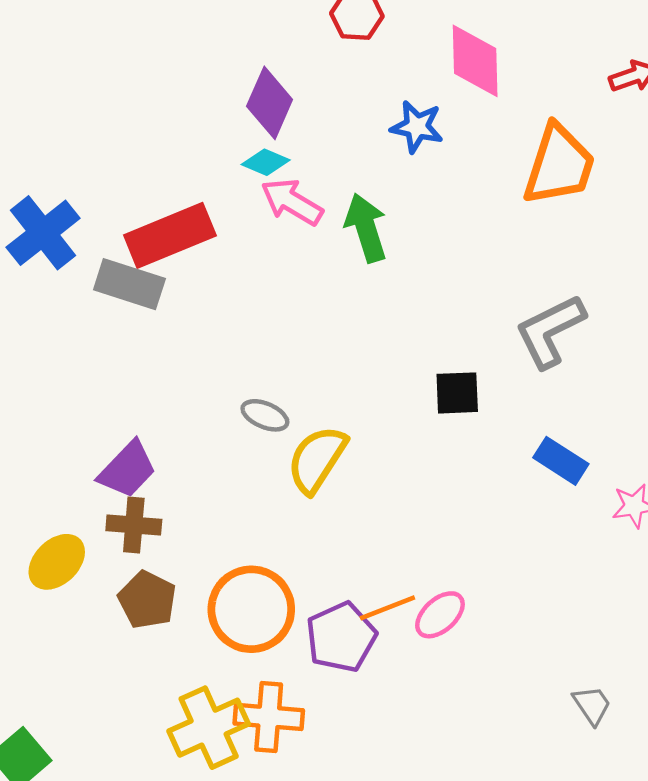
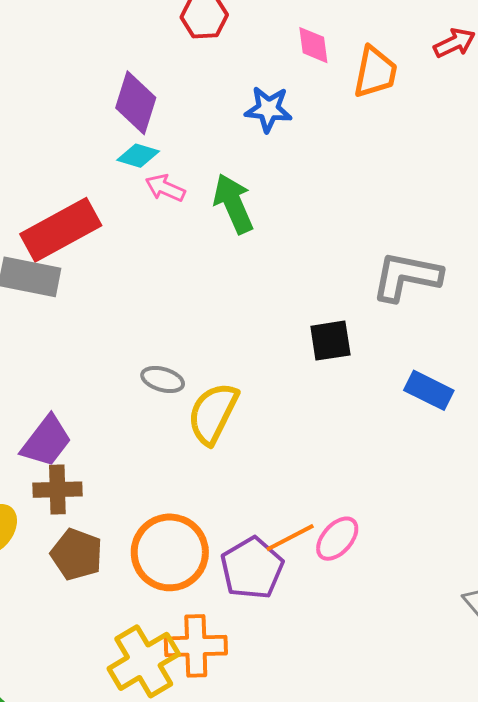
pink diamond: (475, 61) -> (313, 45), size x0.6
orange trapezoid: (559, 165) -> (375, 72), moved, size x0.7
pink arrow: (292, 202) -> (165, 188), size x0.7
gray L-shape: (550, 331) -> (406, 277), turned 44

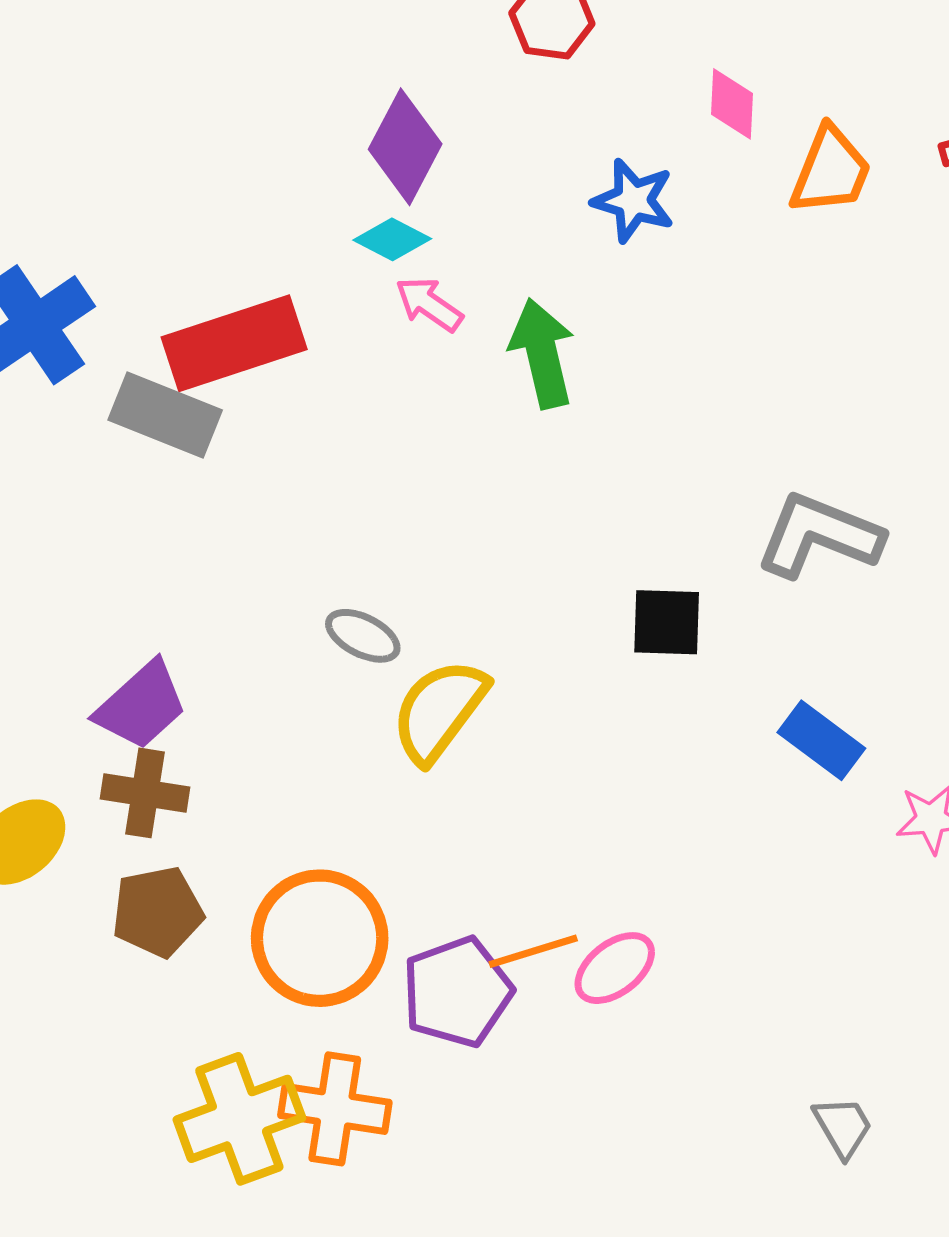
brown pentagon: (77, 554) -> (157, 912), turned 30

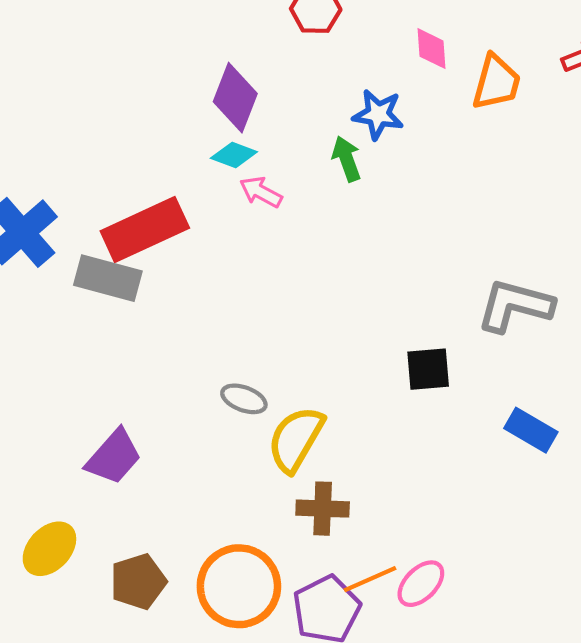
green arrow: (542, 353) -> (347, 159), moved, size x0.7
brown cross: (145, 793) -> (323, 509), moved

